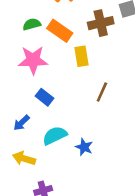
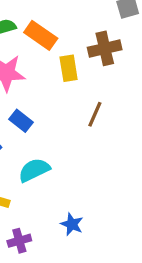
brown cross: (101, 23) -> (105, 48), moved
blue star: (84, 147) -> (72, 224), moved

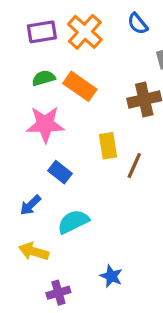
yellow rectangle: (69, 68) -> (108, 146), moved

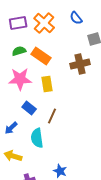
yellow rectangle: (108, 146) -> (47, 84), moved
brown line: (134, 166) -> (52, 116), moved
cyan semicircle: (73, 222) -> (37, 138), turned -72

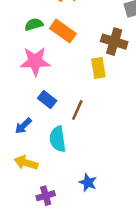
brown cross: (80, 64) -> (114, 42), turned 30
yellow rectangle: (47, 84) -> (98, 68), moved

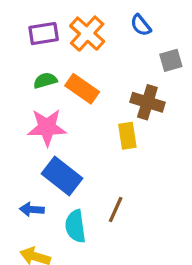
blue rectangle: (47, 100) -> (62, 176), size x1.6
brown line: (77, 110) -> (116, 209), moved
blue arrow: (23, 126) -> (32, 209), turned 48

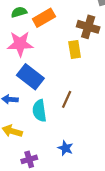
orange rectangle: (82, 89) -> (44, 18), turned -65

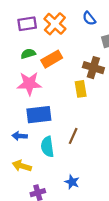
blue rectangle: (30, 77) -> (39, 115), turned -45

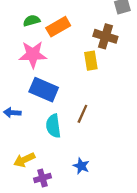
blue rectangle: (39, 115) -> (44, 90), turned 30
blue arrow: (20, 136) -> (12, 113), moved
yellow arrow: (22, 166) -> (24, 160), moved, turned -42

